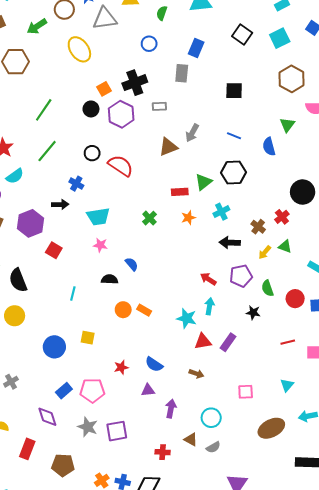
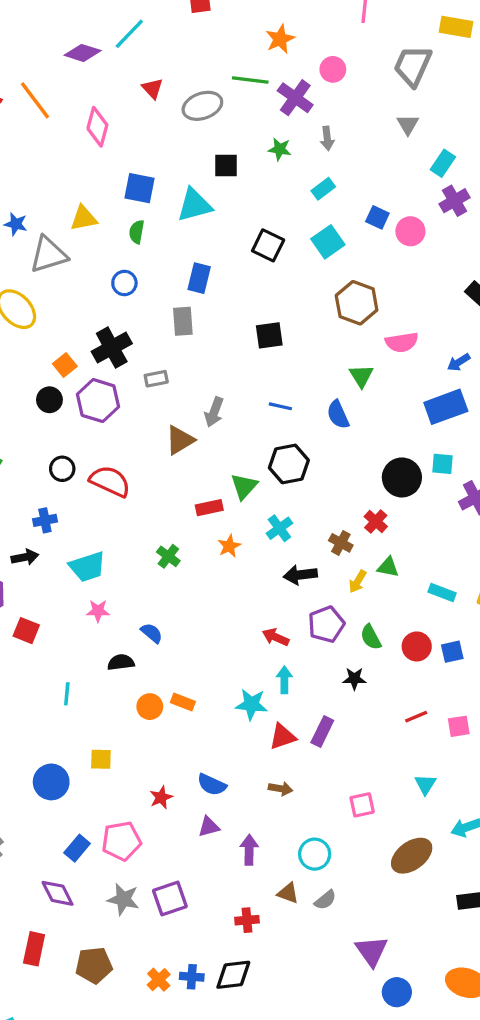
blue cross: (76, 184) -> (45, 520), turned -32

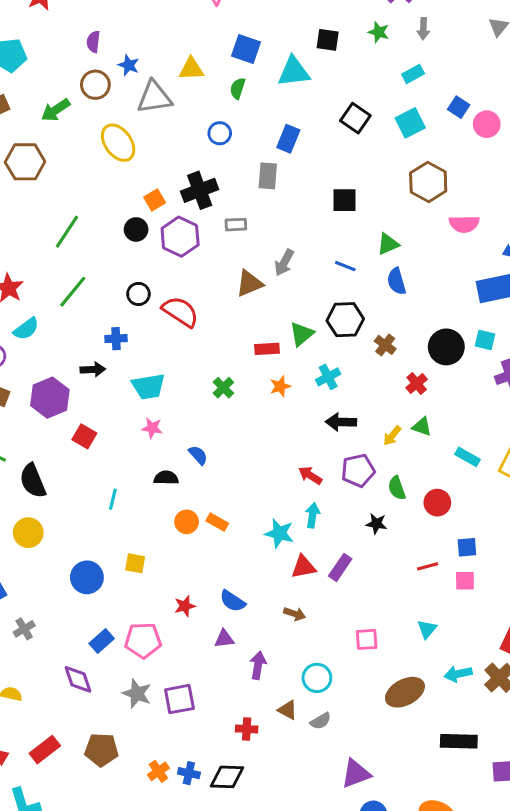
green triangle: (361, 376) -> (388, 244), moved, turned 30
brown cross: (341, 543) -> (385, 345), moved
blue square: (452, 652) -> (467, 547), moved
red rectangle: (34, 949) -> (45, 750), moved, turned 32
purple triangle: (372, 951) -> (356, 774), turned 36

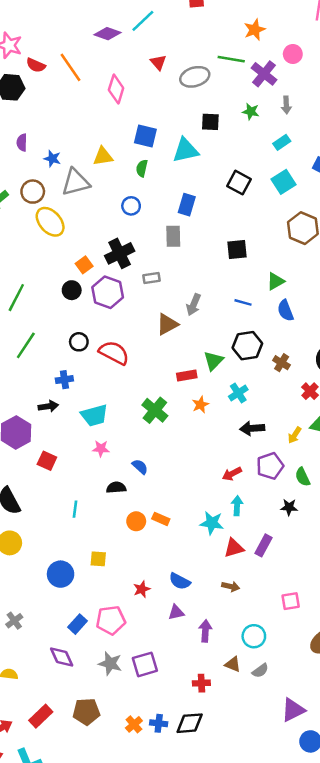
brown circle: (95, 85) -> (33, 192), moved
green cross: (223, 388) -> (155, 410), size x1.5
red arrow: (310, 475) -> (232, 474), turned -54

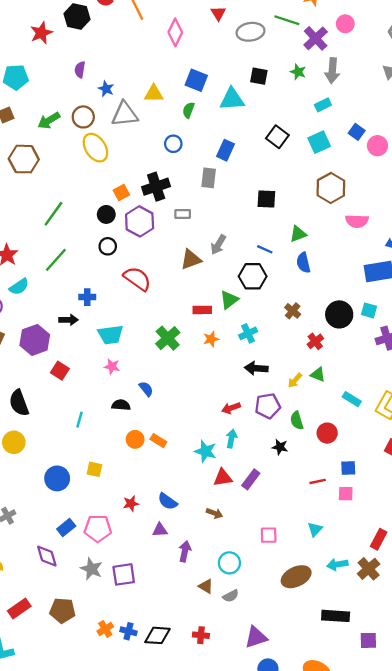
gray arrow: (286, 105) -> (332, 71), size x1.5
black circle: (79, 342) -> (108, 246), moved
black hexagon: (247, 346) -> (253, 276), moved
red cross: (201, 683) -> (201, 635), moved

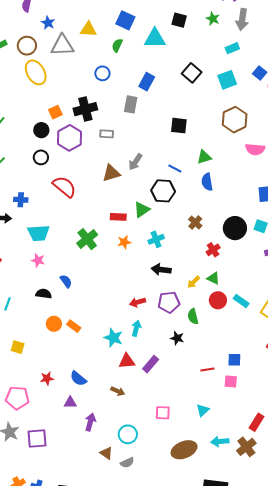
red circle: (327, 433) -> (218, 300), moved

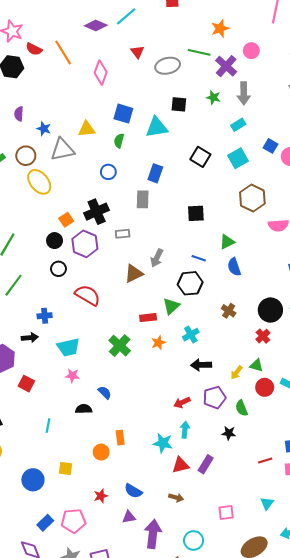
red cross: (213, 250) -> (263, 336), moved
orange circle: (54, 324) -> (101, 452), moved
orange rectangle: (74, 326) -> (120, 438), turned 56
purple arrow: (90, 422) -> (153, 534), size x1.5

